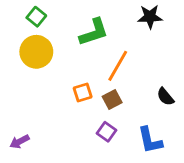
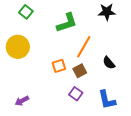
yellow circle: (36, 52) -> (18, 47), moved
black semicircle: (165, 97) -> (109, 63), moved
purple arrow: (19, 142) -> (22, 101), moved

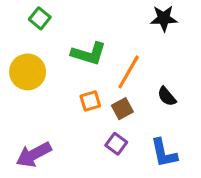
green L-shape: (67, 23) -> (89, 54), moved, turned 35
purple arrow: (22, 101) -> (34, 155), size x1.6

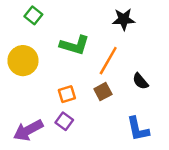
black star: (164, 18) -> (124, 19), moved
orange square: (90, 101) -> (67, 94), moved
purple square: (116, 144) -> (64, 121), moved

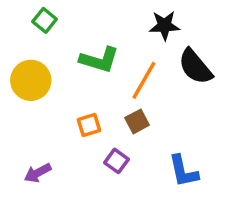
black semicircle: (140, 81) -> (195, 67), moved, size x1.6
purple square: (64, 121) -> (116, 161), moved
purple arrow: (28, 130) -> (38, 173), size x0.7

